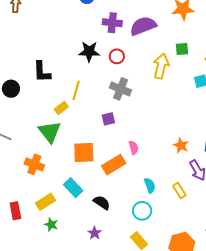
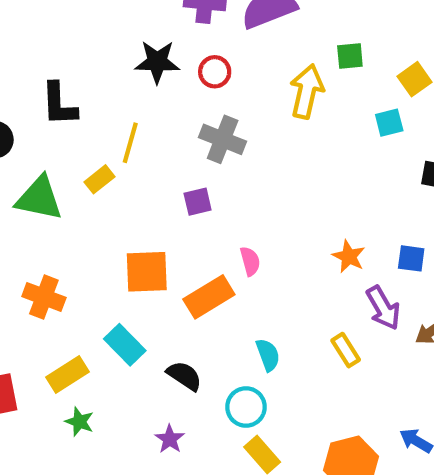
green triangle: (50, 132) -> (39, 198), moved, turned -40
cyan semicircle: (150, 185) -> (268, 355), moved
cyan circle: (142, 211) -> (246, 407), moved

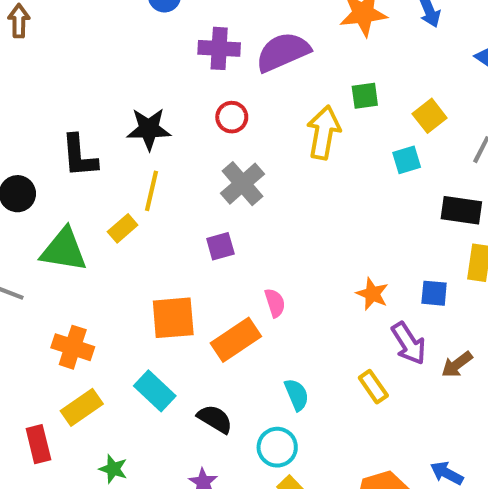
black star: (157, 62) -> (149, 129), moved
gray cross: (223, 139) -> (243, 184), turned 30
yellow rectangle: (67, 375) -> (82, 407), moved

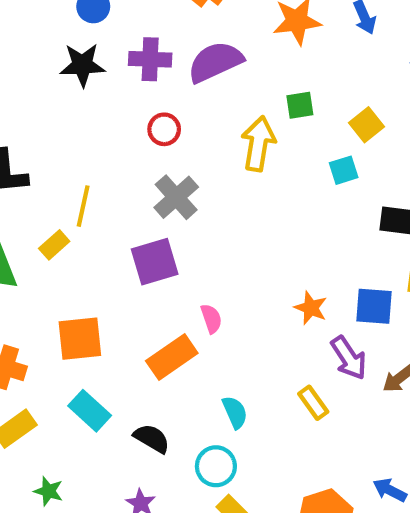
black star: (149, 129) -> (82, 65), moved
purple square: (220, 246) -> (155, 262), size x1.6
blue square: (434, 293) -> (374, 306), size x1.4
orange square: (173, 318) -> (80, 339), moved

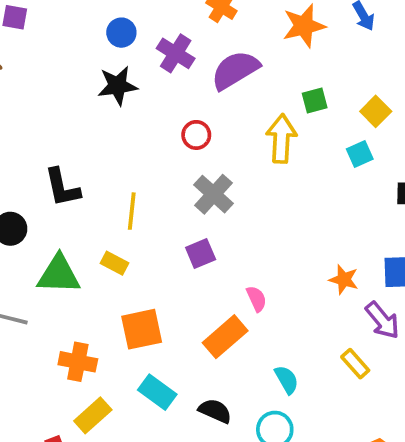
purple cross: (150, 59) -> (176, 53), moved, turned 36
yellow rectangle: (54, 245) -> (114, 263), moved, turned 76
purple square: (155, 262) -> (201, 253), size x0.7

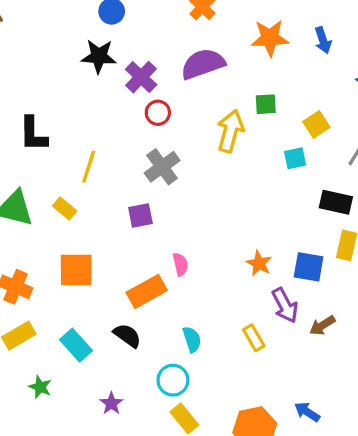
purple cross: (176, 53) -> (141, 77), moved
cyan rectangle: (157, 392) -> (76, 345), moved
black semicircle: (215, 411) -> (127, 336), moved

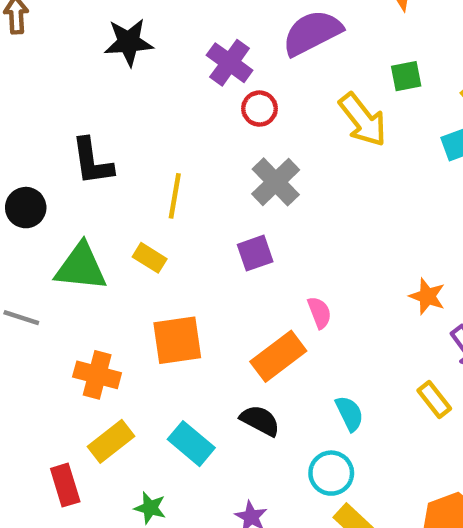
black star: (99, 56) -> (129, 42), moved
yellow arrow: (230, 131) -> (363, 120), turned 135

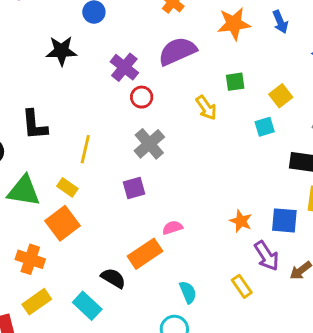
yellow arrow: (363, 120) -> (206, 108), size x0.7
pink semicircle: (319, 313) -> (172, 228), turned -90
orange square: (177, 340) -> (63, 223), moved, turned -32
black semicircle: (260, 420) -> (113, 278), moved

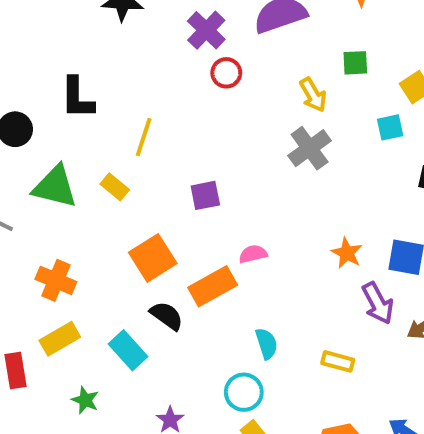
gray cross: (149, 144) -> (310, 148), moved
orange square: (63, 223) -> (153, 258), moved
yellow rectangle: (242, 286) -> (338, 361), moved, turned -45

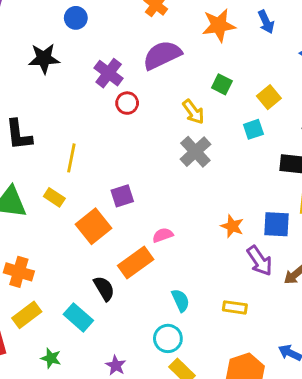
green square: (355, 63) -> (222, 84), turned 36
orange square: (153, 258) -> (94, 226), moved
black semicircle: (167, 316) -> (104, 288), turned 30

